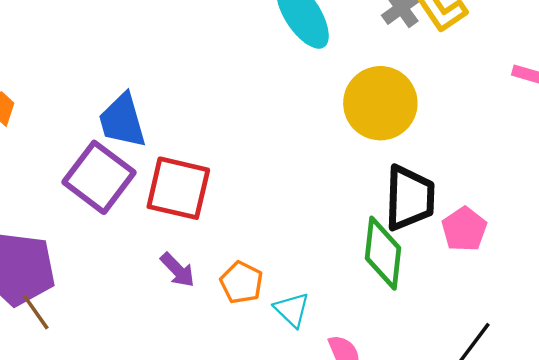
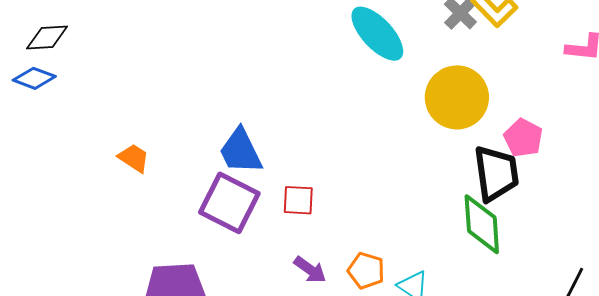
red square: (178, 188) -> (298, 200), size x0.6
pink pentagon: (464, 229) -> (523, 138), moved

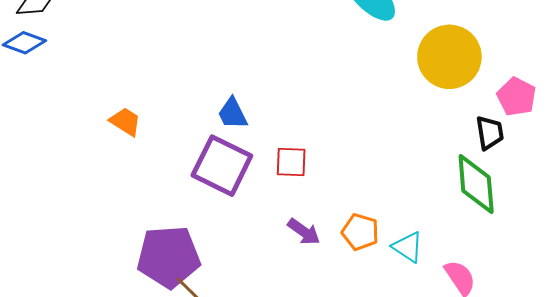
blue trapezoid: (241, 151) -> (233, 114), size x0.7
black trapezoid: (496, 173) -> (490, 133), size x0.6

